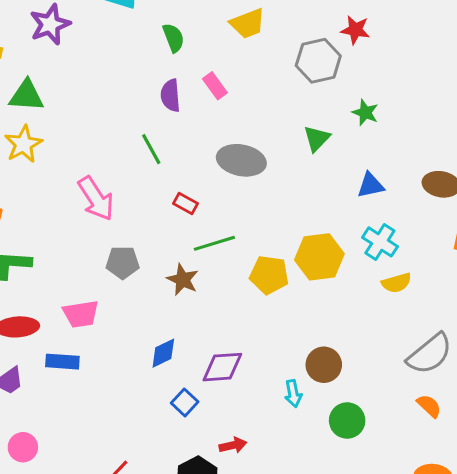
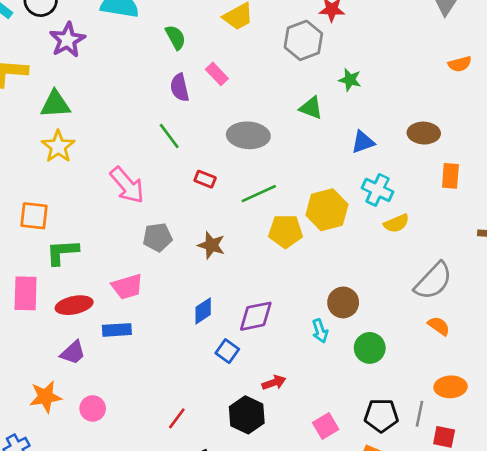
green triangle: (317, 139) -> (311, 108), turned -45
green line: (214, 243) -> (259, 194), moved

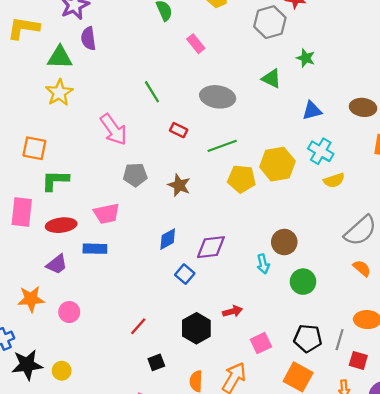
purple semicircle: (180, 88) -> (88, 38), moved
red arrow: (274, 383) -> (232, 311), moved

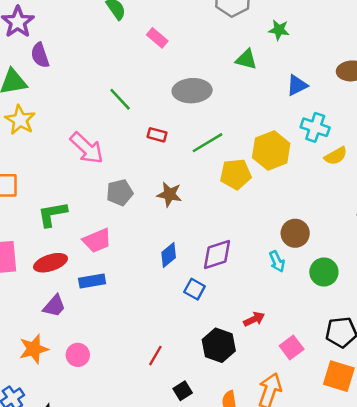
green L-shape: (55, 180) -> (52, 214), moved

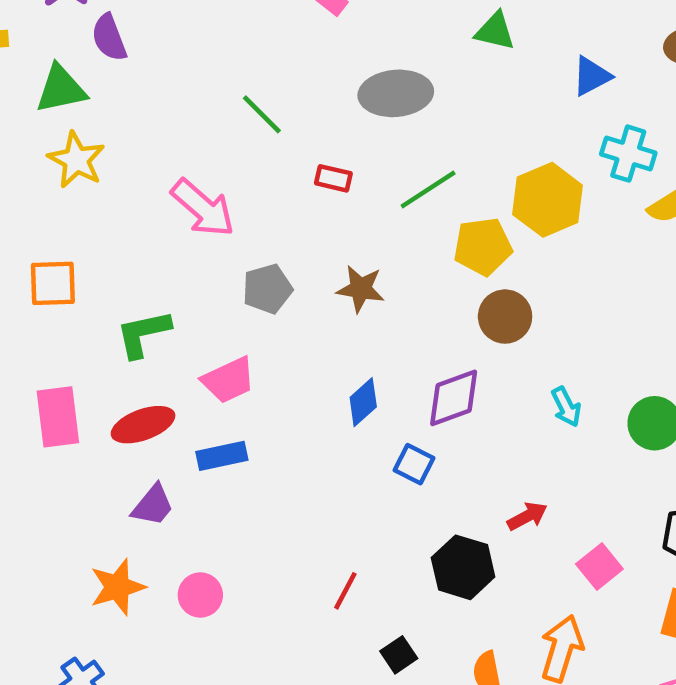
brown circle: (295, 233) -> (505, 317), moved

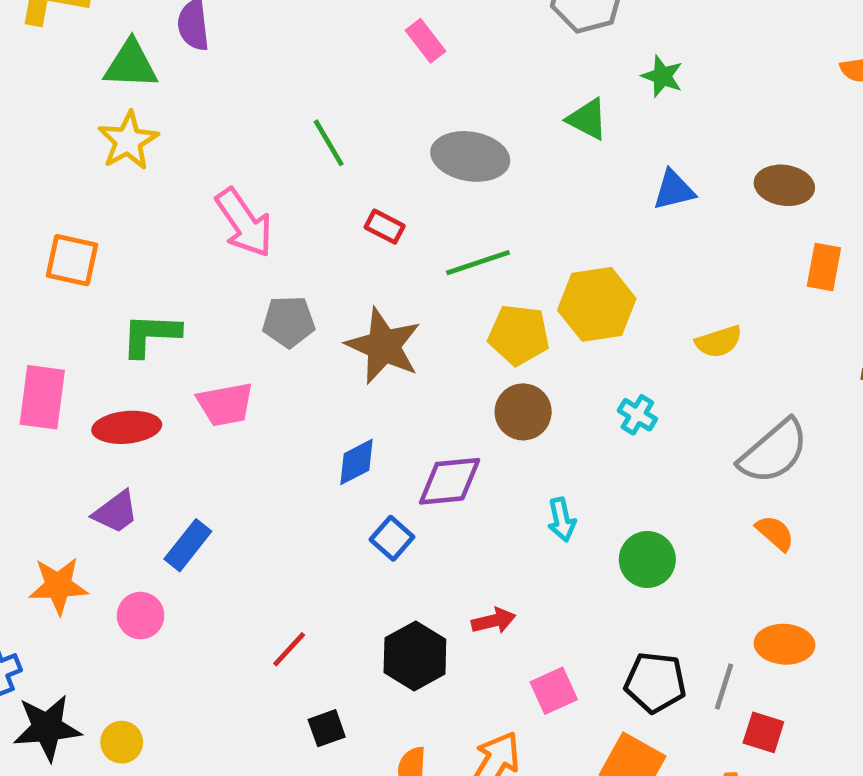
cyan cross: (628, 154) -> (637, 415), moved, size x0.7
brown star: (361, 289) -> (383, 346), size x1.5
blue rectangle: (222, 456) -> (188, 545), moved, turned -54

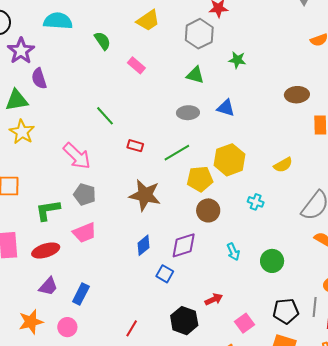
green triangle: (587, 119) -> (195, 75), moved
gray ellipse: (470, 156) -> (188, 113), moved, size x0.7
blue triangle: (674, 190) -> (226, 108), moved, turned 42
gray pentagon: (289, 322) -> (85, 194), moved, turned 30

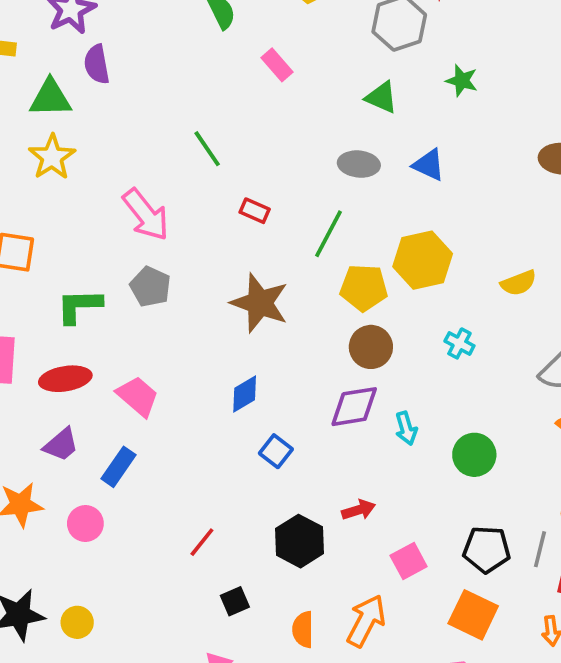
green line: (177, 153) -> (329, 234), turned -40
pink trapezoid: (84, 233) -> (138, 396), moved, turned -125
purple diamond: (184, 245) -> (354, 407), moved

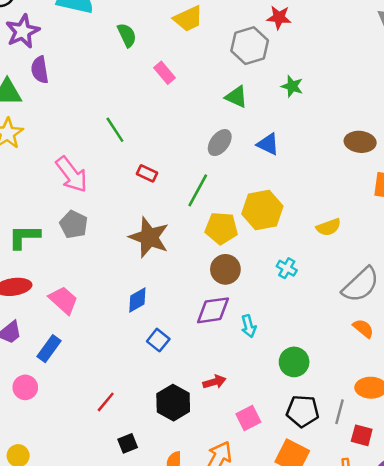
gray ellipse: (359, 164) -> (220, 143), turned -60
green circle: (474, 455) -> (294, 362), moved

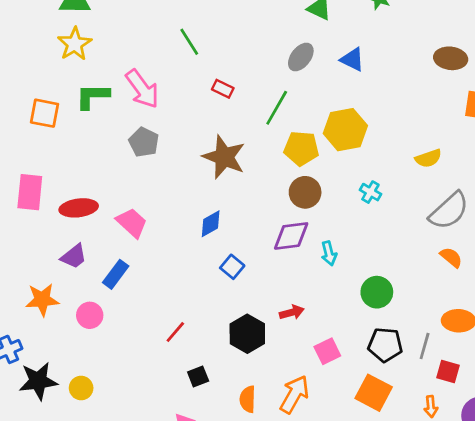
yellow semicircle: (329, 227) -> (428, 158), moved
green L-shape: (24, 237) -> (93, 96), moved

